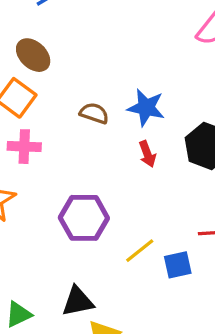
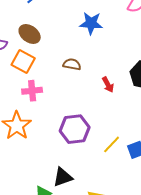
blue star: (146, 108) -> (91, 23), moved
black triangle: (78, 301) -> (63, 177), moved

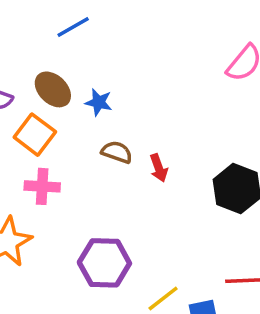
blue star: (91, 23) -> (99, 102), moved, size x0.7
red arrow: (108, 85) -> (159, 168), moved

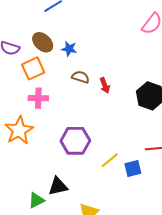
orange square: (35, 135) -> (33, 68), turned 30

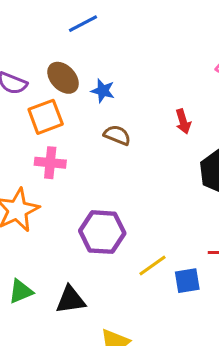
red arrow: (105, 85) -> (183, 121), moved
green triangle: (36, 200) -> (21, 291), moved

